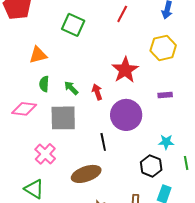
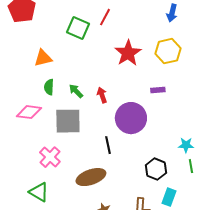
red line: (122, 14) -> (105, 17), moved
red star: (125, 70) -> (128, 53), moved
purple rectangle: (165, 95) -> (158, 90), moved
cyan star: (166, 142) -> (186, 145), moved

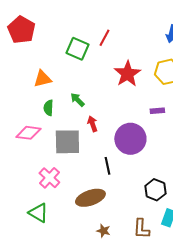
green arrow: (76, 91) -> (77, 100), moved
red arrow: (102, 95) -> (92, 124), moved

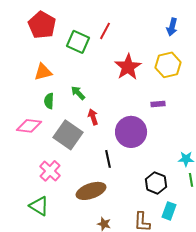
red pentagon: (21, 30) -> (42, 25), moved
gray square: (67, 142) -> (68, 135), turned 36

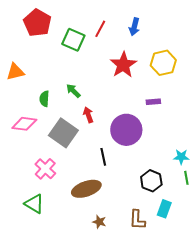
blue arrow: (172, 27) -> (134, 27), moved
orange triangle: (43, 72) -> (15, 72), moved

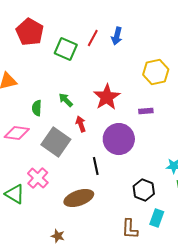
blue arrow: (134, 27) -> (117, 36), moved
red star: (123, 65) -> (107, 97), moved
green triangle: (34, 204) -> (15, 194), moved
brown star: (99, 222) -> (58, 236), moved

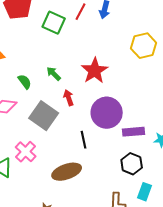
green semicircle: (37, 108) -> (25, 82), turned 140
purple rectangle: (146, 111) -> (134, 132), moved, size x1.5

